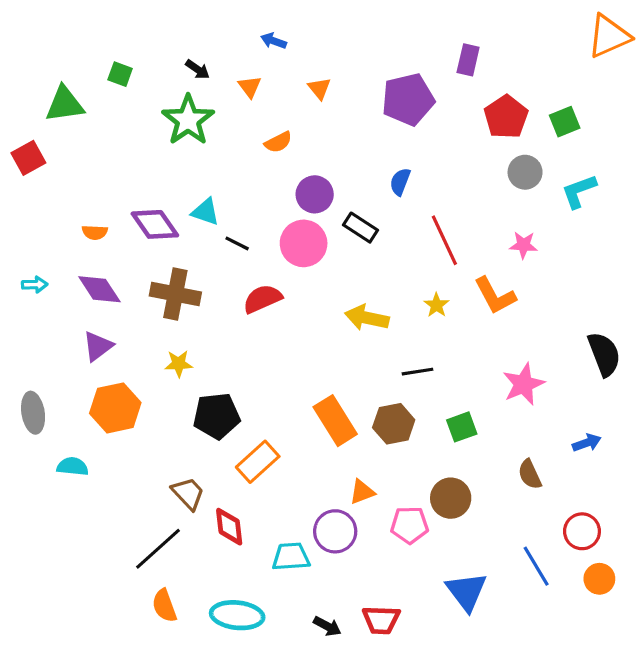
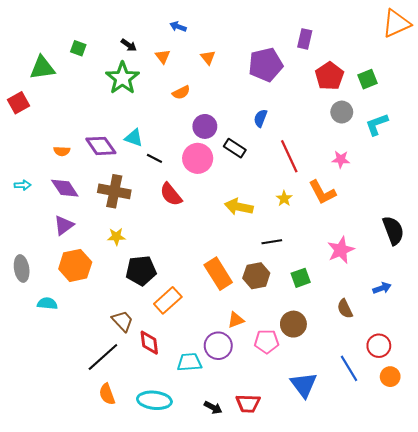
red semicircle: (262, 299) -> (171, 194), turned -105

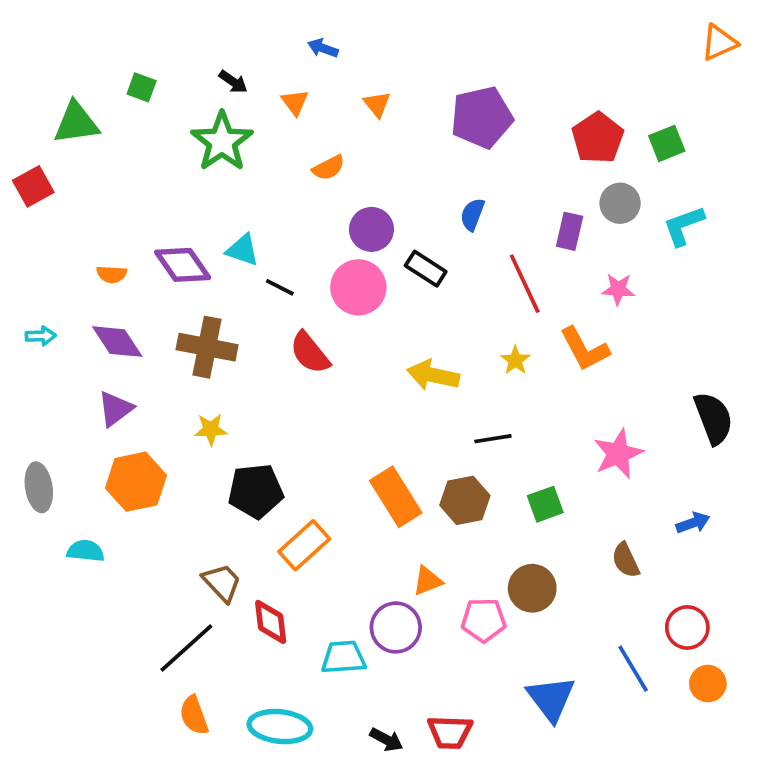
orange triangle: (396, 23) -> (719, 43), size x0.7
purple rectangle: (305, 39) -> (570, 231), moved

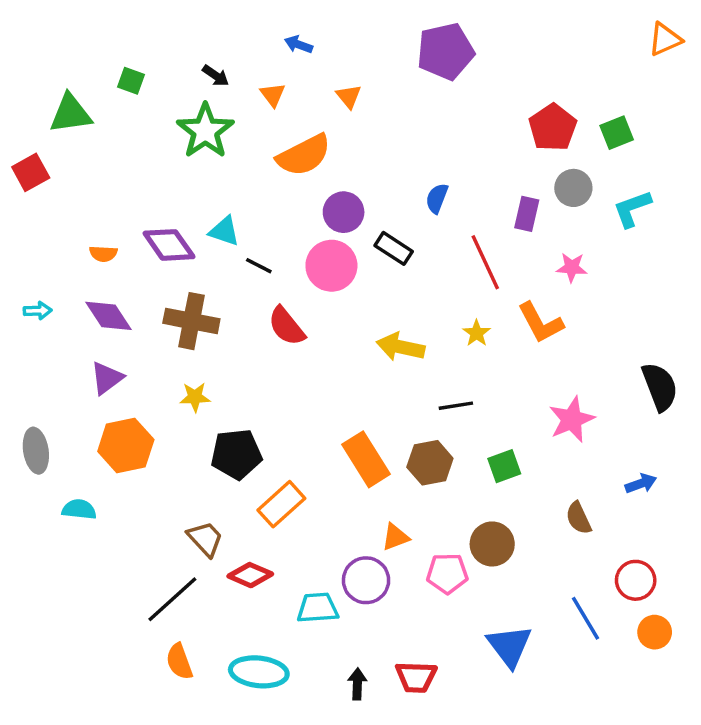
purple pentagon: (482, 117) -> (446, 51), moved
orange semicircle: (328, 168) -> (304, 155), size x1.8
red diamond: (271, 622) -> (250, 575), turned -60
black arrow: (386, 740) -> (357, 684), turned -116

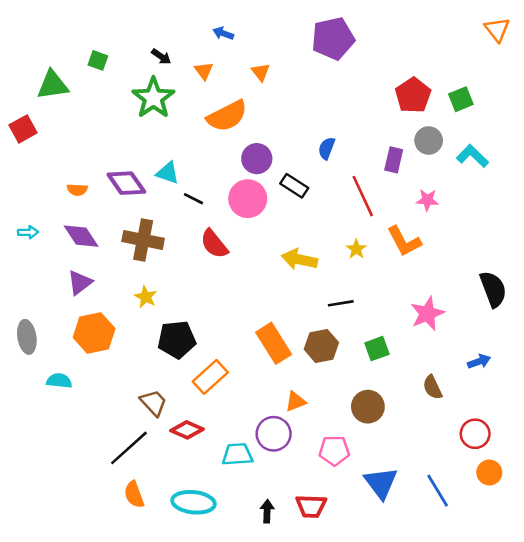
orange triangle: (665, 39) -> (497, 29), turned -44
cyan L-shape: (632, 209) -> (473, 156), turned 64
yellow star: (195, 397) -> (146, 297), turned 30
pink pentagon: (447, 573) -> (334, 451), moved
blue line: (585, 618) -> (438, 491), moved

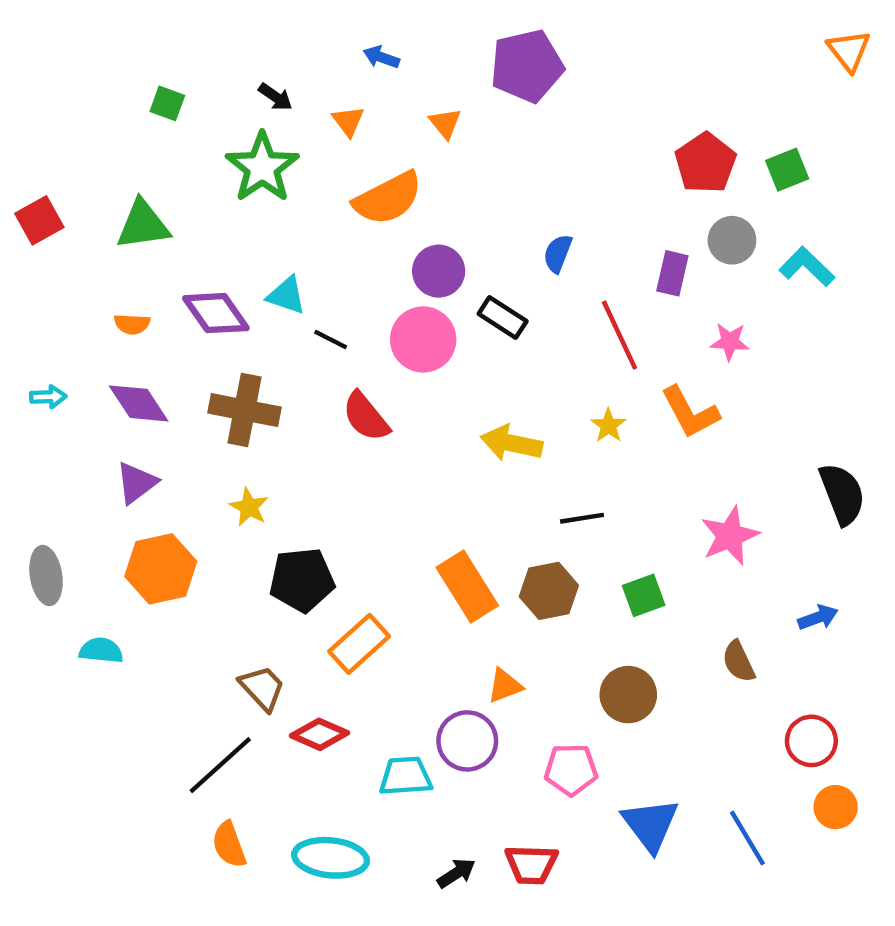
purple pentagon: (333, 38) -> (527, 66), moved
green triangle: (53, 85) -> (143, 225), moved
black arrow: (267, 511) -> (456, 873), turned 55

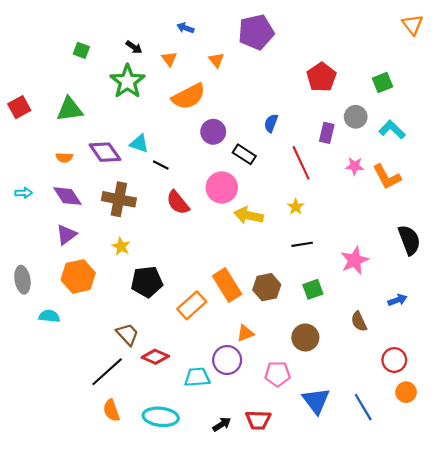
red pentagon: (705, 163) -> (321, 77), moved
pink circle: (423, 339) -> (222, 187), moved
orange L-shape: (690, 412) -> (387, 177), moved
black line: (582, 518) -> (302, 244), moved
orange rectangle: (359, 644) -> (192, 305), moved

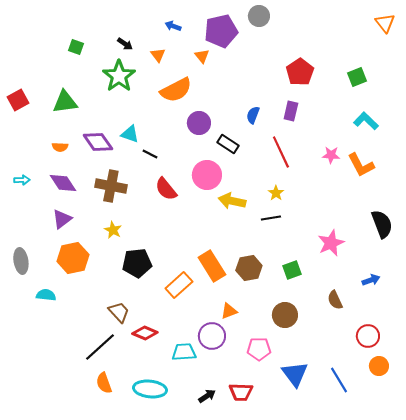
purple pentagon: (256, 32) -> (221, 31), moved
gray circle: (356, 117) -> (259, 16), moved
purple rectangle: (327, 133) -> (291, 111), moved
black line: (302, 244) -> (271, 218), moved

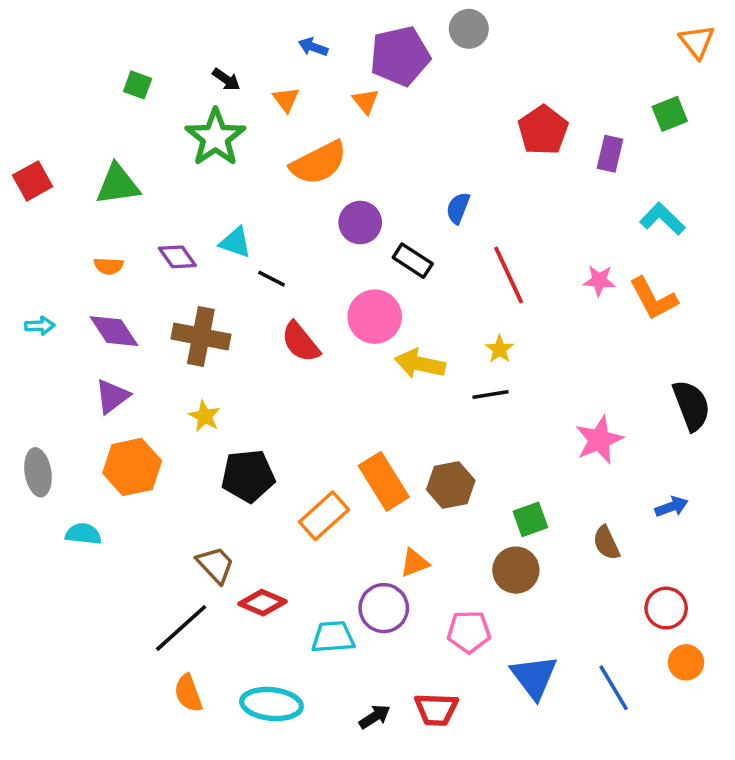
green square: (357, 77) -> (670, 114), moved
purple rectangle: (291, 111) -> (610, 154), moved
purple diamond: (98, 142) -> (177, 257), size x0.7
green square: (292, 270) -> (530, 519), moved

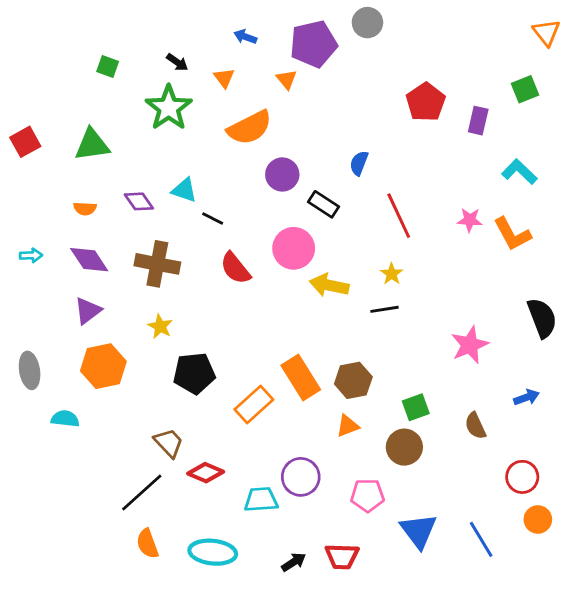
orange triangle: (415, 563) -> (348, 426), moved

